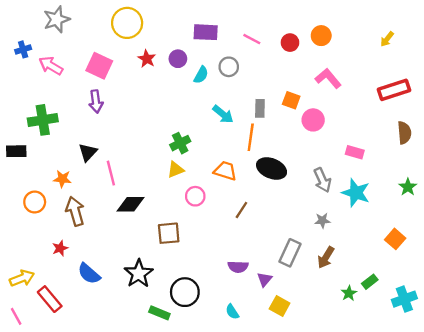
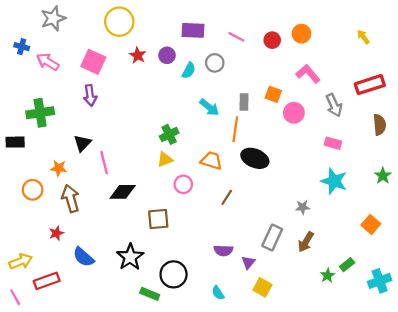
yellow arrow: (387, 39) -> (363, 37), turned 104
blue cross: (23, 49) -> (22, 47), turned 32
gray arrow: (322, 180) -> (334, 105), moved
red rectangle: (50, 299) -> (47, 281), turned -70

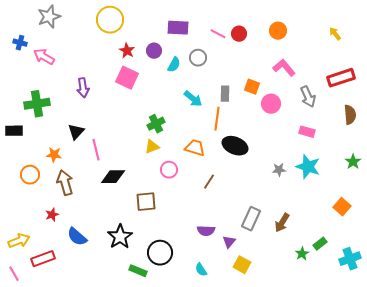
red circle: (272, 40) -> (239, 34), moved
pink square: (93, 62) -> (127, 78), moved
gray star: (303, 207) -> (279, 170), moved

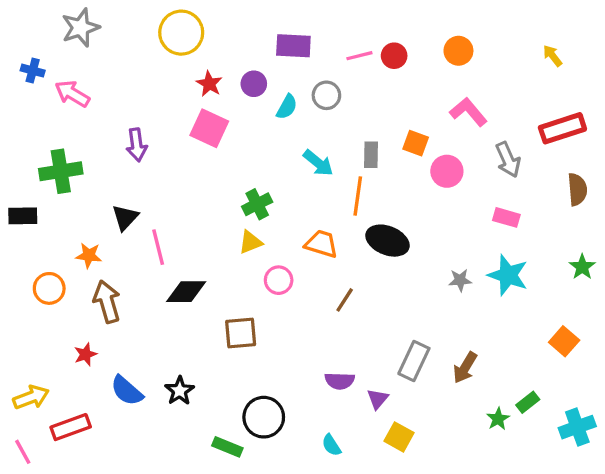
pink line: (218, 34) -> (359, 56), turned -42
black star: (120, 237) -> (180, 391), moved, size x0.7

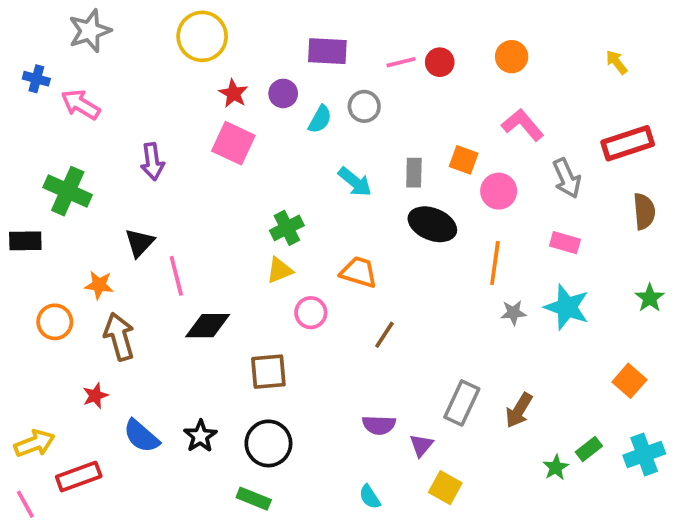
green cross: (61, 171) -> (68, 191), turned 33
orange line: (358, 196) -> (495, 263), moved
black ellipse: (387, 241) -> (432, 224), moved
black circle: (264, 417) -> (268, 443), moved
cyan cross: (577, 427) -> (644, 454), moved

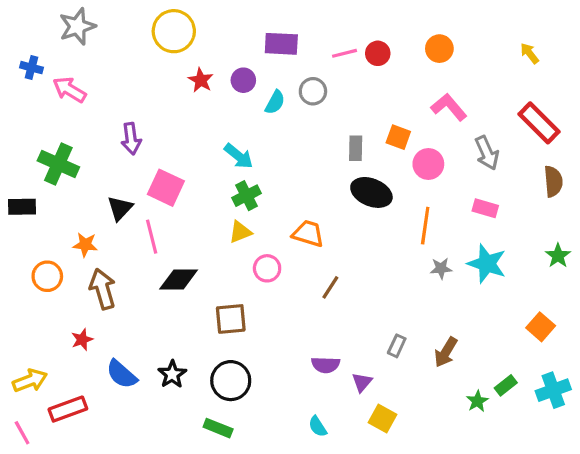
pink square: (233, 143) -> (166, 188), moved
red rectangle: (628, 143) -> (539, 123), turned 63
cyan arrow: (355, 182) -> (239, 156), moved
gray rectangle: (462, 403) -> (397, 346), size x0.6

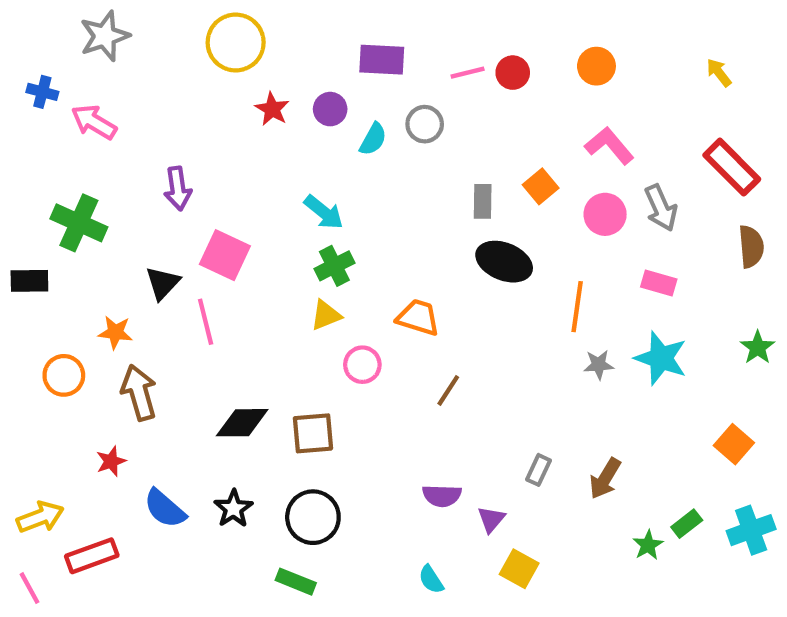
orange square: (398, 137) -> (541, 186), turned 30
pink circle: (428, 164) -> (605, 214), moved
black diamond: (179, 279) -> (242, 423), moved

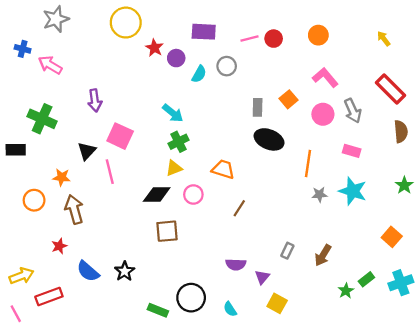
red star: (272, 109) -> (154, 48), moved
black diamond: (242, 423) -> (157, 194), moved
black circle: (313, 517) -> (191, 298), moved

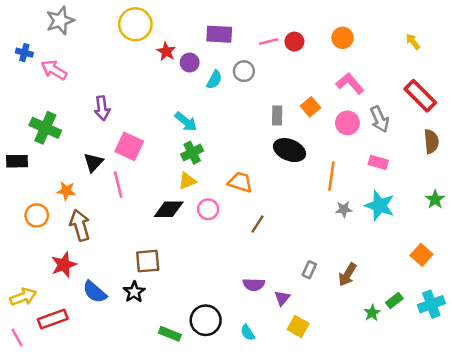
brown square: (167, 231) -> (148, 261), moved
red star: (59, 246) -> (64, 265), size x1.5

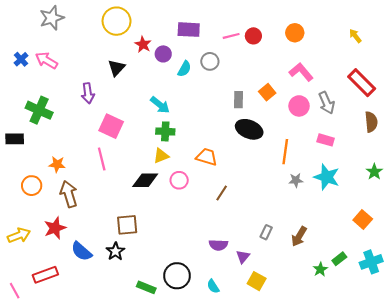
blue cross: (24, 53) -> (21, 59), moved, turned 32
green cross: (192, 153) -> (165, 131), turned 30
black triangle: (93, 162) -> (117, 68), moved
yellow arrow: (23, 297) -> (19, 235), moved

